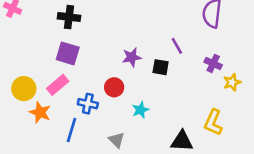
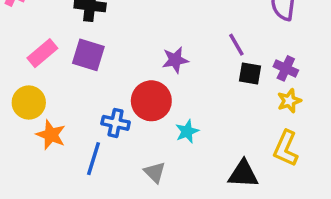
black square: (161, 67) -> (250, 74), moved
yellow star: (232, 82) -> (289, 101), moved
pink rectangle: (58, 85) -> (42, 53), moved
red circle: (114, 87) -> (151, 101), size x1.5

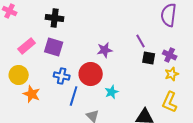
blue cross: (116, 123) -> (62, 76), moved
blue line: (93, 159) -> (74, 96), moved

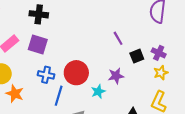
purple line: (141, 41) -> (118, 38), moved
purple star: (105, 50) -> (116, 76), moved
black square: (149, 58) -> (137, 56), turned -32

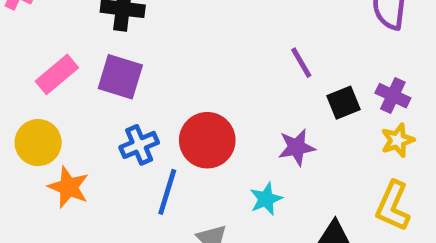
blue cross: (46, 75) -> (139, 145), turned -35
cyan star: (98, 92) -> (266, 199), moved

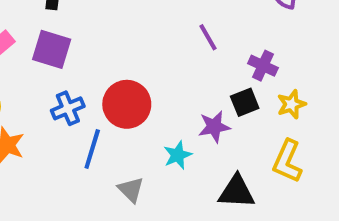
purple cross: (393, 96) -> (263, 66), moved
black square: (344, 103) -> (245, 102), moved
purple star: (297, 147) -> (214, 127), moved

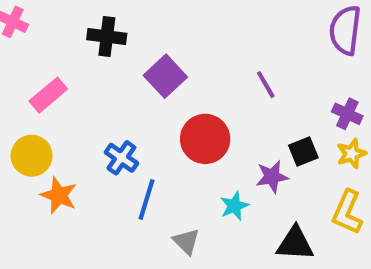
purple square: (52, 49) -> (165, 76), moved, turned 30
purple cross: (263, 66) -> (347, 114), moved
red circle: (127, 104) -> (205, 139), moved
blue cross: (68, 108) -> (121, 158), turned -32

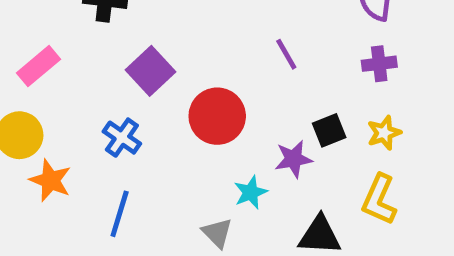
purple square: (165, 76) -> (150, 71), moved
purple cross: (347, 114) -> (379, 64), moved, turned -32
blue line: (147, 200) -> (120, 214), moved
gray triangle: (186, 241) -> (217, 233), moved

